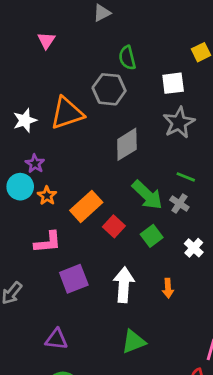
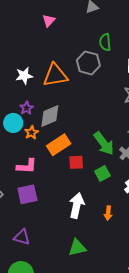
gray diamond: (127, 144) -> (50, 116), moved
red square: (114, 226) -> (76, 162), turned 35
purple square: (74, 279) -> (27, 194), moved

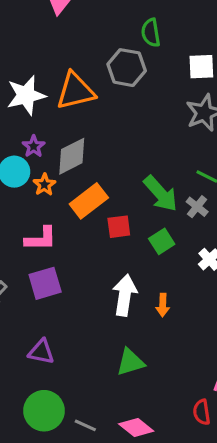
white star: (24, 76) -> (26, 95), size x1.4
orange arrow: (108, 213) -> (163, 305), moved

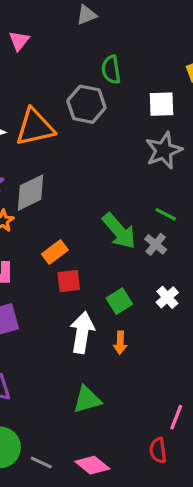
orange rectangle: (89, 201) -> (55, 252), moved, size x0.7
red square: (119, 227) -> (69, 281), moved
green square: (162, 241) -> (119, 301), moved

